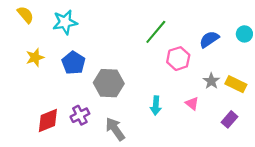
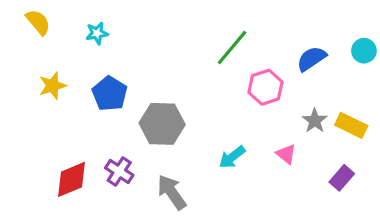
cyan star: (65, 22) -> (97, 33), size x0.6
cyan arrow: (156, 106) -> (232, 157), turned 48
purple cross: (80, 115) -> (119, 171), turned -30

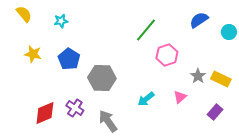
blue semicircle: (312, 59) -> (199, 20), moved
yellow star: (52, 86) -> (33, 54), turned 30
pink triangle: (286, 154) -> (180, 97), turned 40

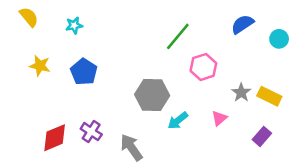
gray hexagon: (102, 78) -> (152, 95), moved

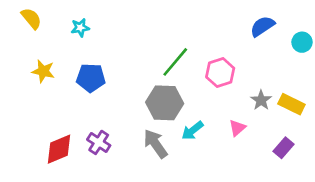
green line: (178, 36) -> (175, 62), moved
blue pentagon: (84, 72) -> (91, 78), turned -30
gray arrow: (131, 147) -> (155, 144), moved

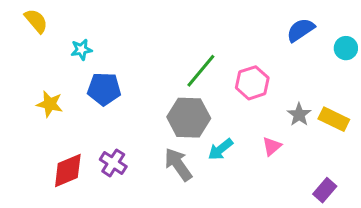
cyan star: (80, 28) -> (81, 50), moved
yellow star: (43, 71) -> (50, 104), moved
purple rectangle: (284, 148) -> (325, 190), moved

